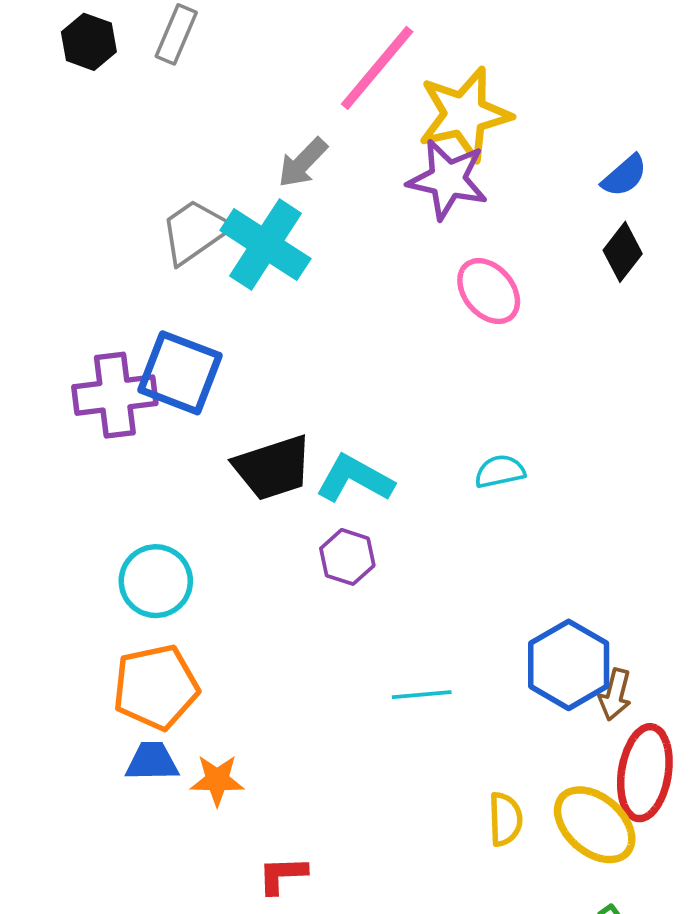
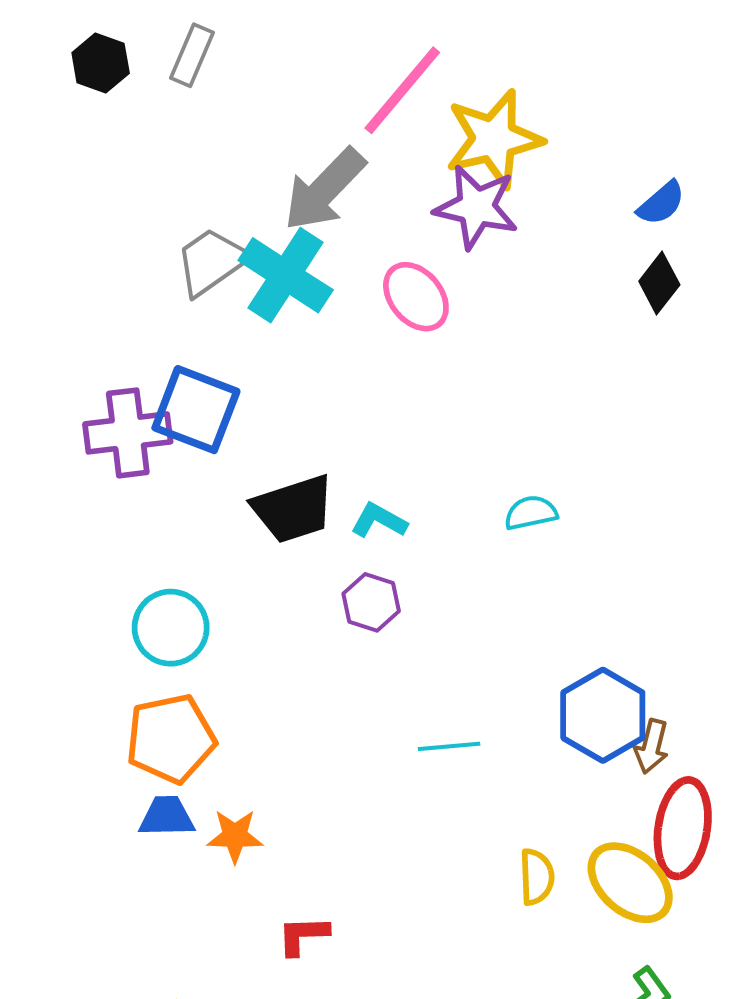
gray arrow: (303, 163) -> (324, 190), size x1.6
pink ellipse: (489, 291) -> (416, 297), moved
cyan L-shape: (355, 479) -> (379, 521), size x0.7

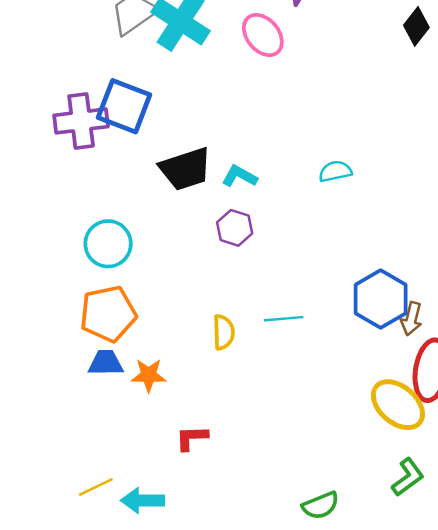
yellow semicircle: (537, 877) -> (224, 332), moved

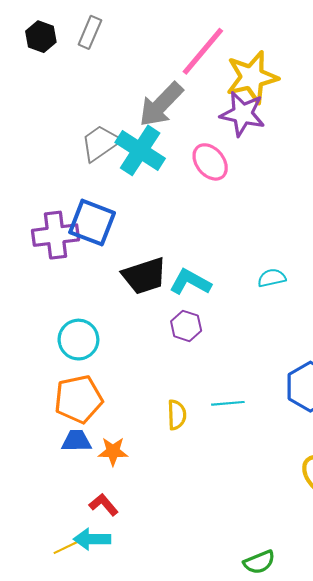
cyan L-shape: (239, 176) -> (190, 282), size x1.4
red L-shape: (192, 438) -> (104, 505), moved, turned 52
cyan arrow: (142, 500) -> (92, 539), moved

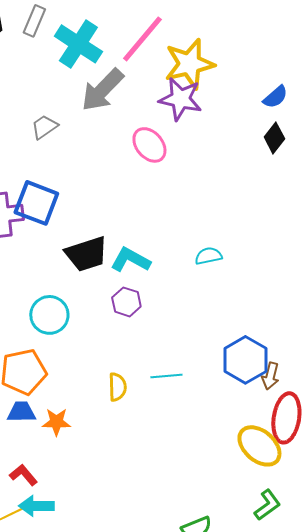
gray trapezoid: (100, 143) -> (44, 127), size x0.7
cyan cross: (140, 150) -> (78, 44), moved
cyan circle: (78, 340) -> (49, 315), moved
red L-shape: (104, 505) -> (23, 475), moved

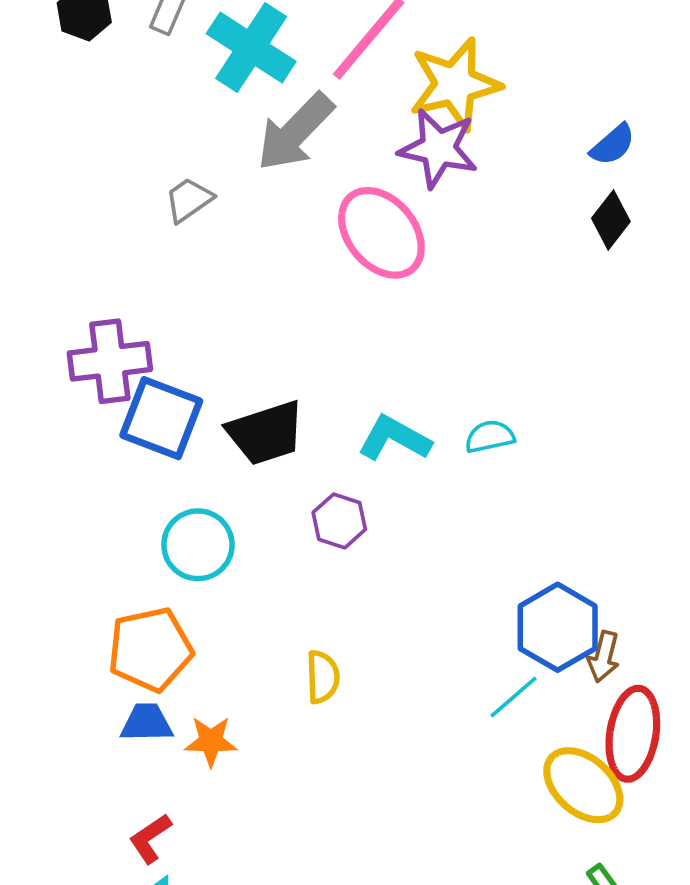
pink ellipse: (149, 145) -> (381, 233), size x1.4
blue square: (36, 203) -> (161, 418), moved
cyan L-shape: (130, 260) -> (394, 438), moved
cyan line: (166, 376) -> (514, 697), moved, turned -36
red L-shape: (23, 475) -> (150, 838), turned -84

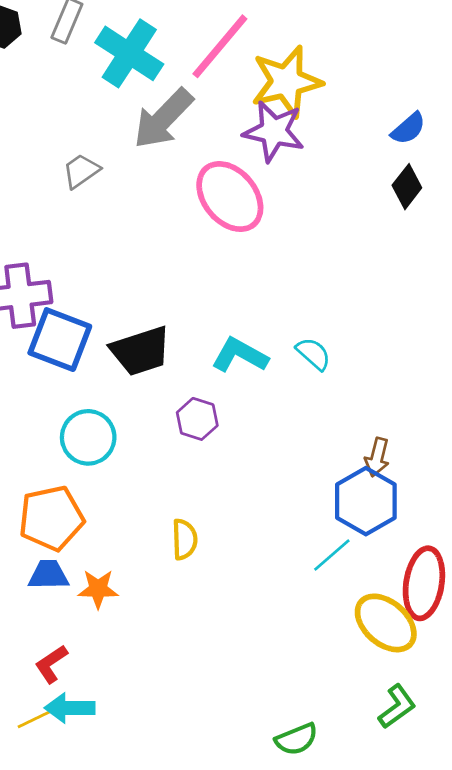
cyan semicircle: (490, 437) -> (313, 354), turned 54
brown arrow: (604, 657) -> (377, 457), moved

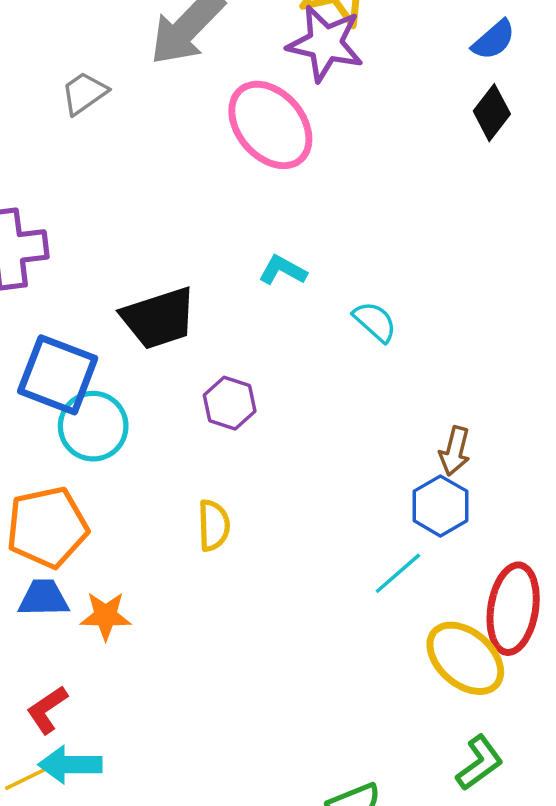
blue square: (60, 340) -> (58, 375), moved
cyan L-shape: (240, 355) -> (283, 270), moved, size x0.7
blue hexagon: (366, 501) -> (440, 506), size x0.7
yellow semicircle: (185, 539) -> (214, 525), moved

